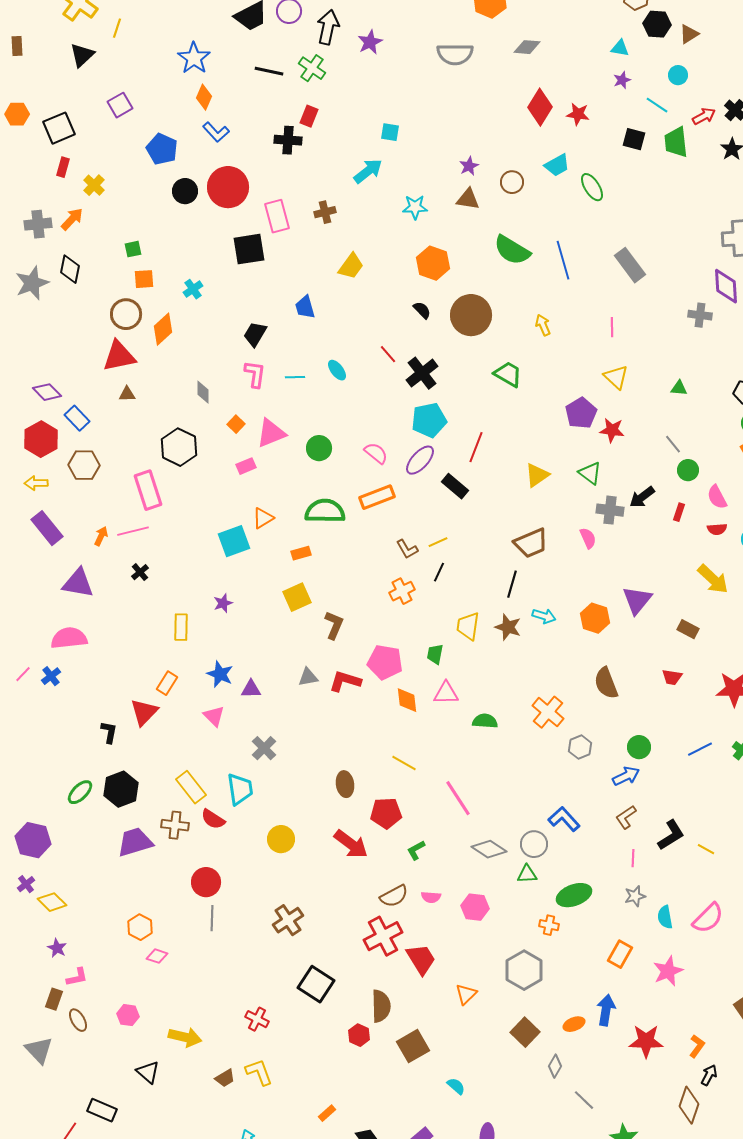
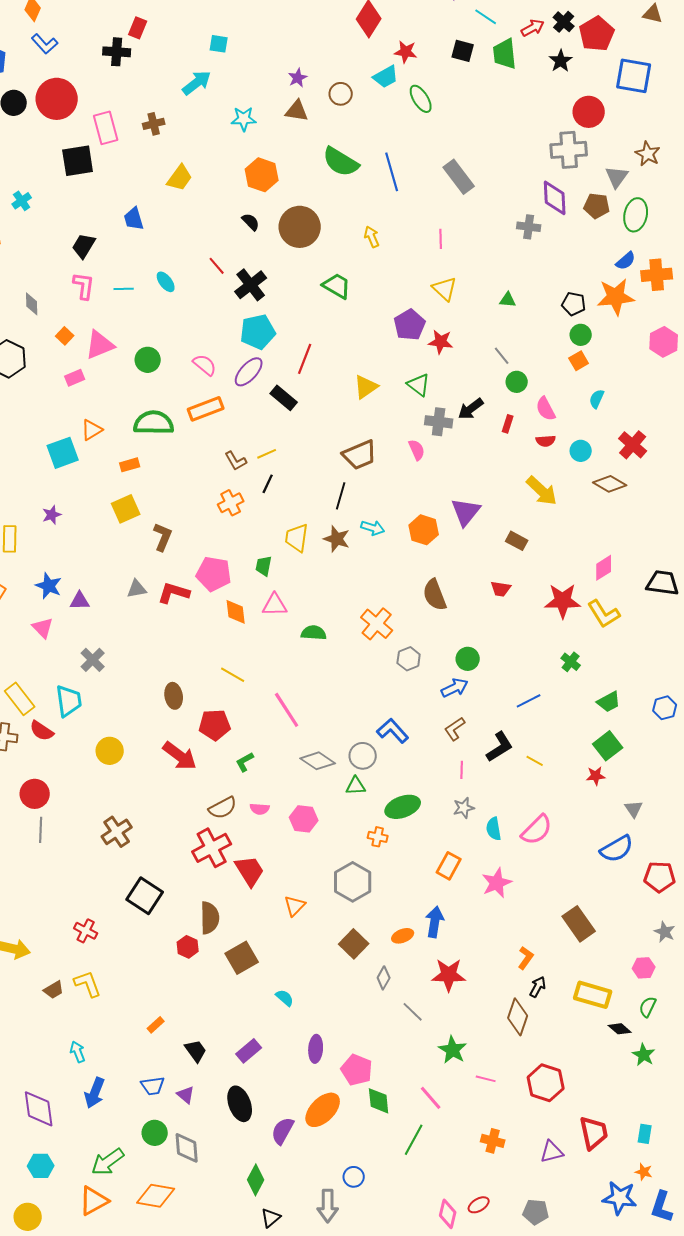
red star: (578, 114) -> (406, 52), moved
blue line: (700, 749) -> (529, 701), moved
red star: (646, 1041) -> (449, 975), moved

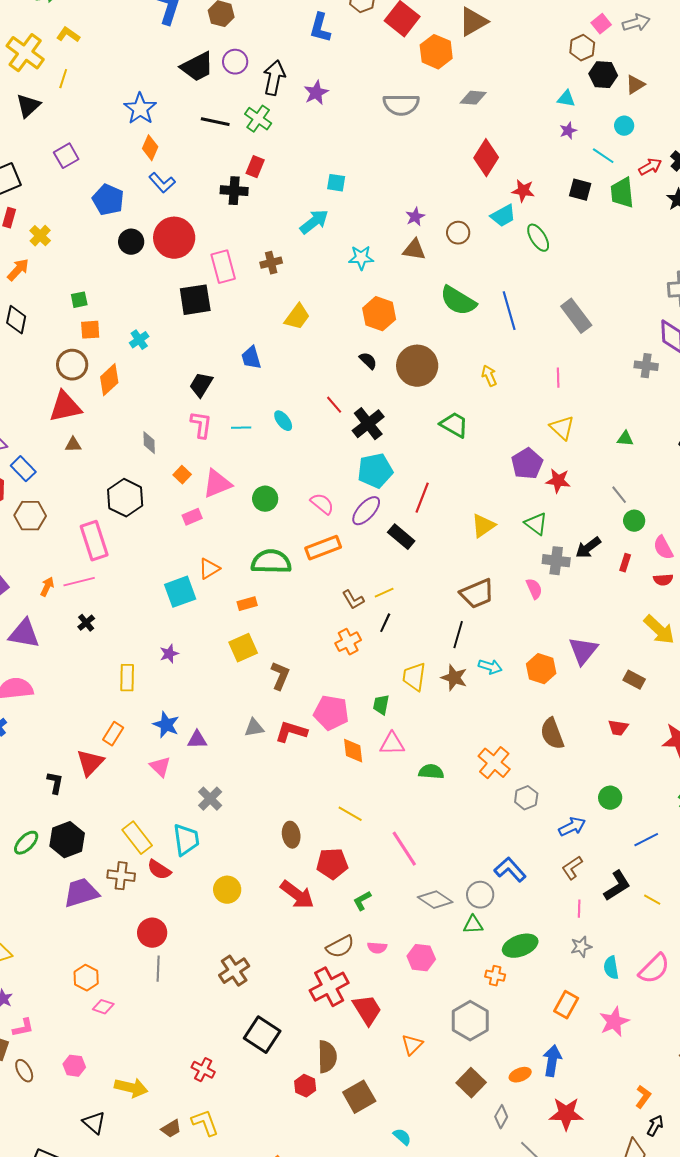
green circle: (468, 659) -> (610, 798), moved

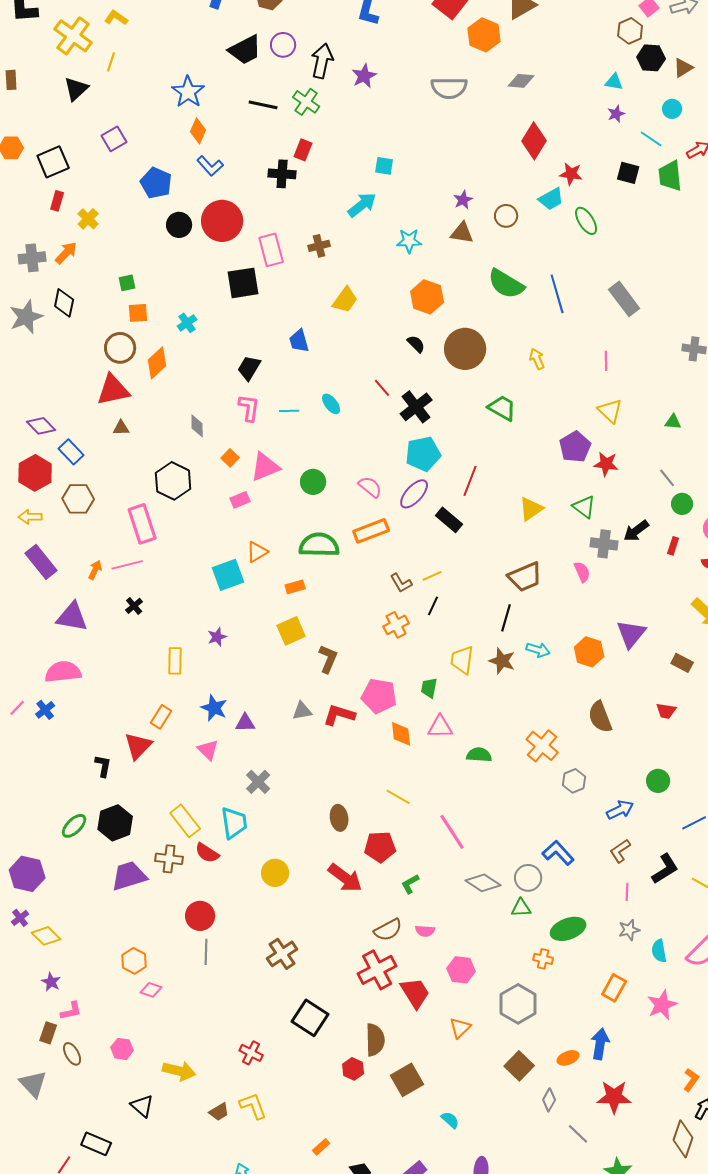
pink hexagon: (421, 958) -> (461, 970), moved

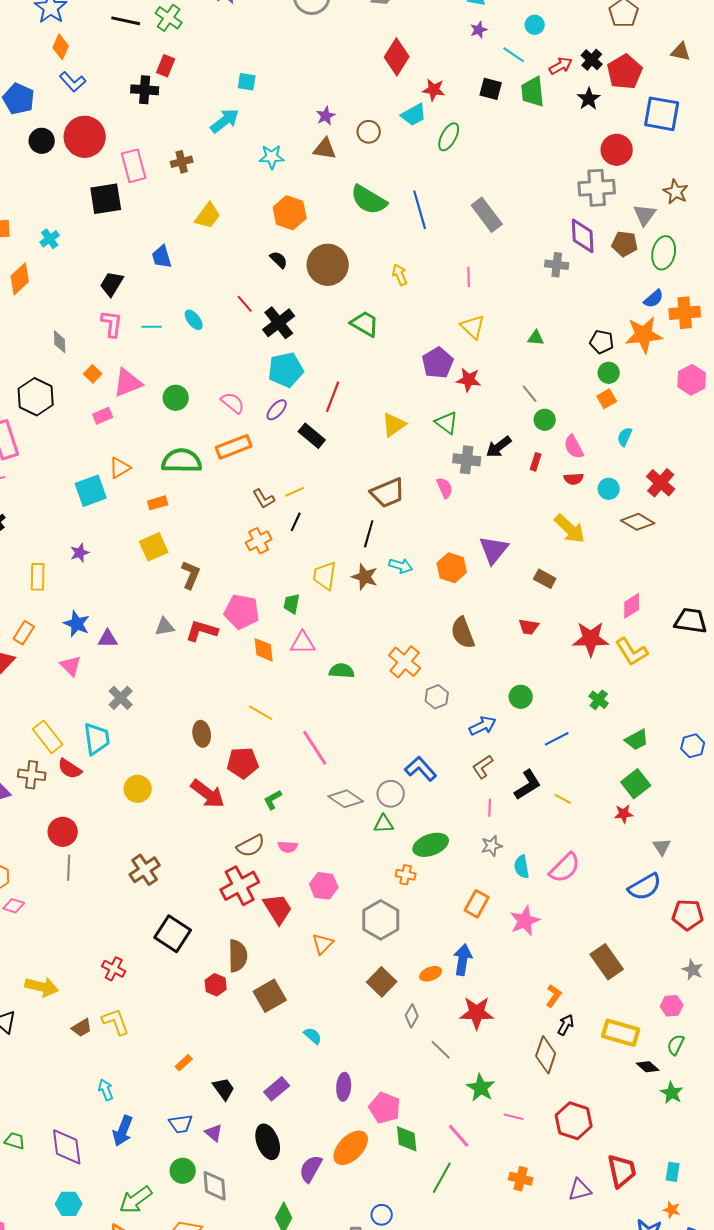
green ellipse: (586, 221) -> (449, 137), turned 60
purple ellipse: (414, 494) -> (277, 410), size x0.7

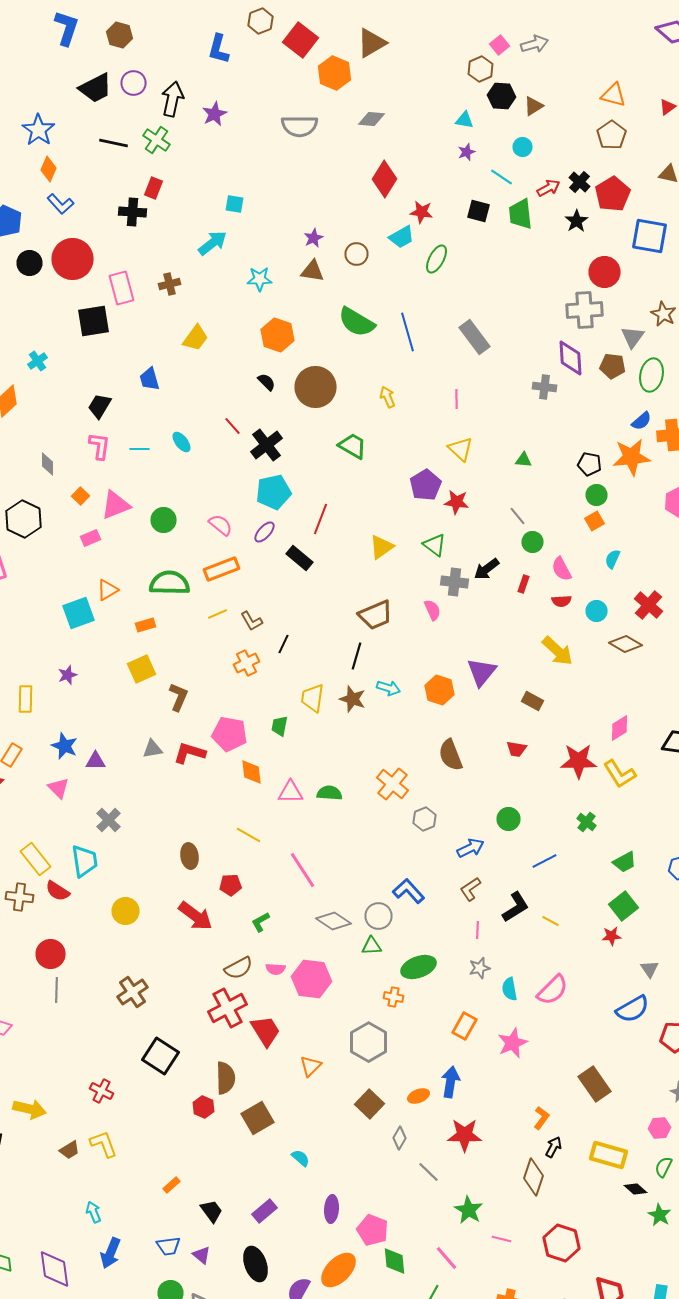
yellow line: (295, 492) -> (218, 614), moved
pink triangle: (303, 643) -> (290, 792), moved
red pentagon: (243, 763) -> (230, 885), size x0.7
pink hexagon: (324, 886) -> (312, 979), moved, size x1.4

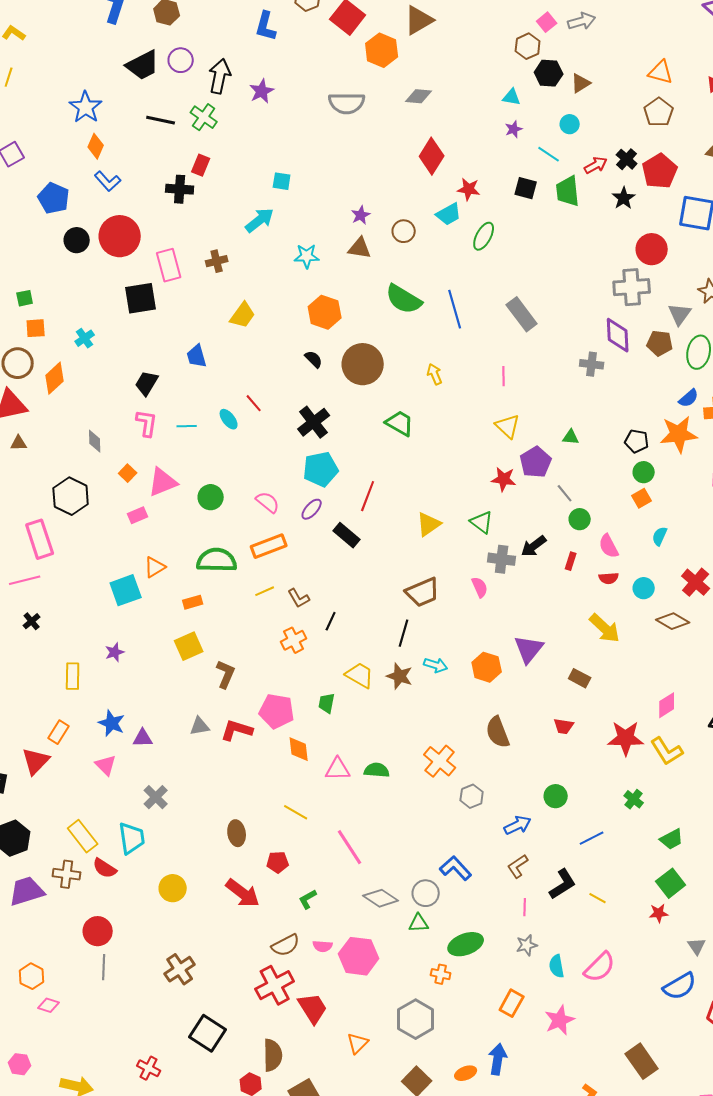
red line: (232, 426) -> (254, 403), moved
purple pentagon: (426, 485) -> (536, 462), moved
yellow trapezoid: (312, 698) -> (360, 675), turned 112

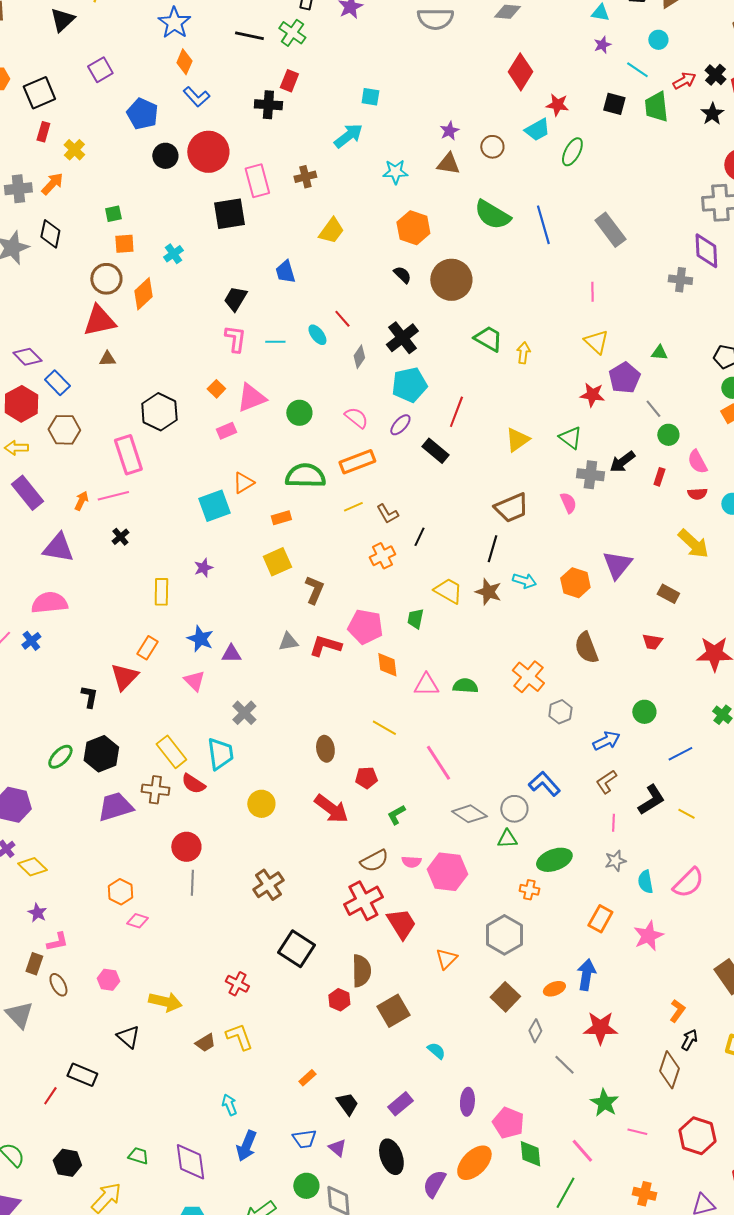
yellow arrow: (435, 374) -> (523, 353), moved, turned 30
gray diamond: (95, 441) -> (359, 357), moved, turned 35

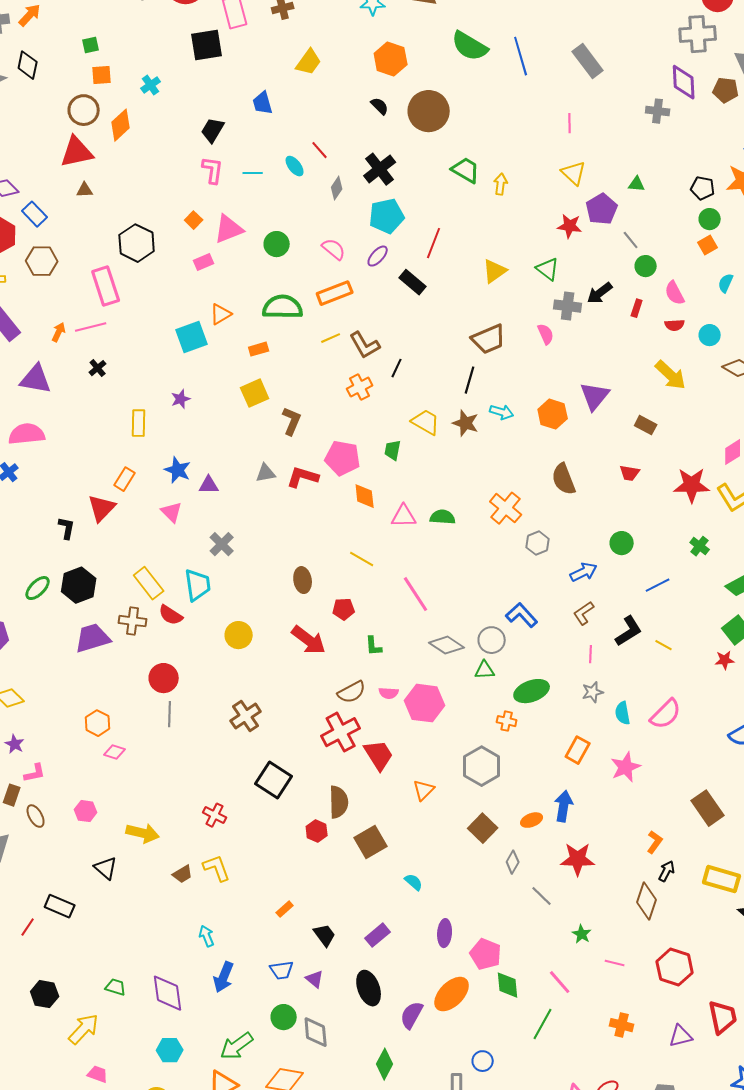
brown L-shape: (387, 514) -> (365, 345), size x1.4
green L-shape: (396, 815) -> (374, 646), turned -65
green star: (604, 1103) -> (582, 934), size x0.7

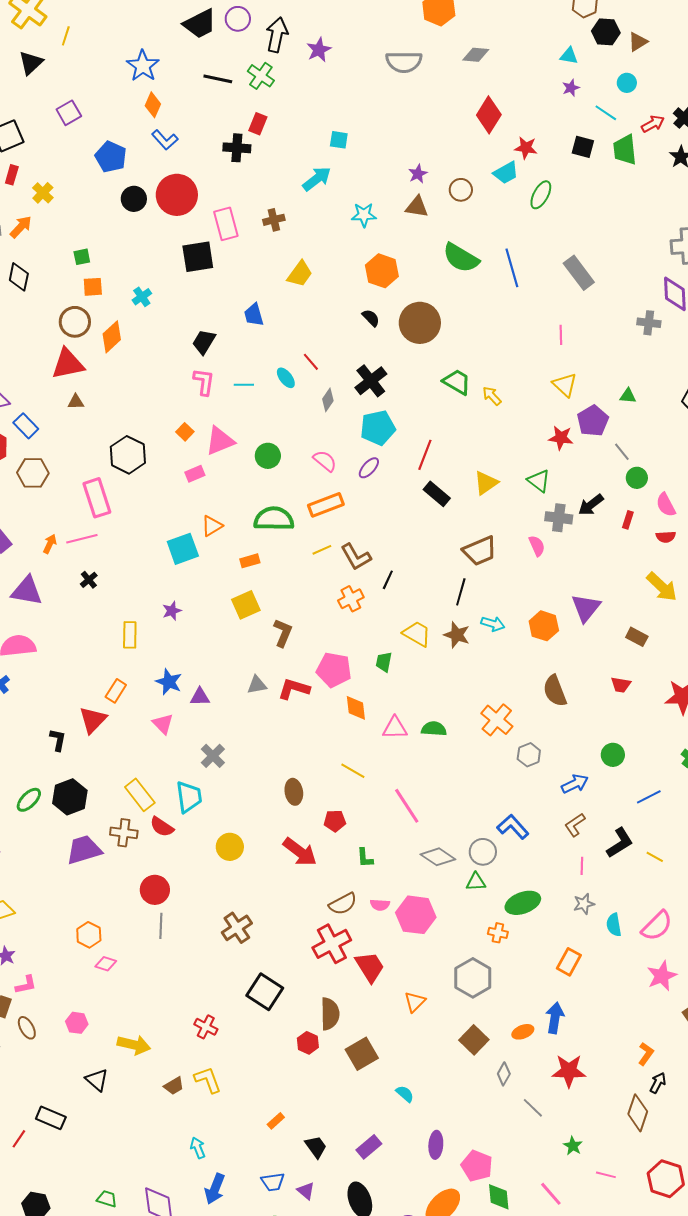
yellow arrow: (501, 184) -> (492, 396), turned -50
black rectangle: (413, 282) -> (437, 494), moved
pink star: (626, 767) -> (662, 976), moved

